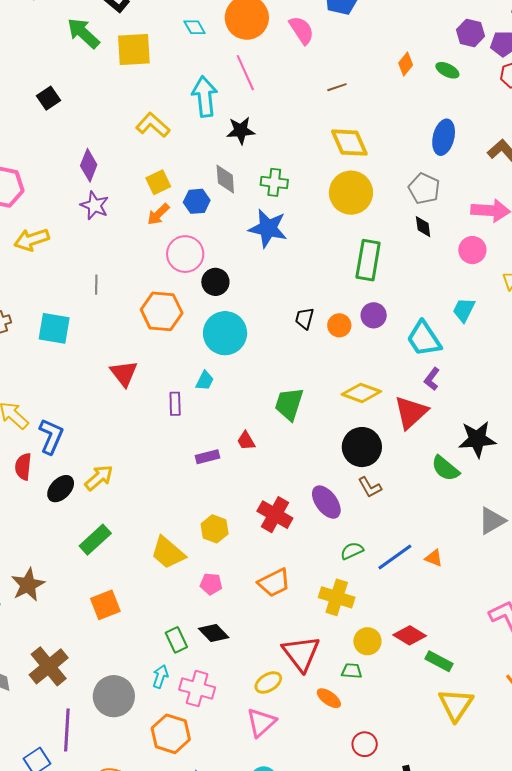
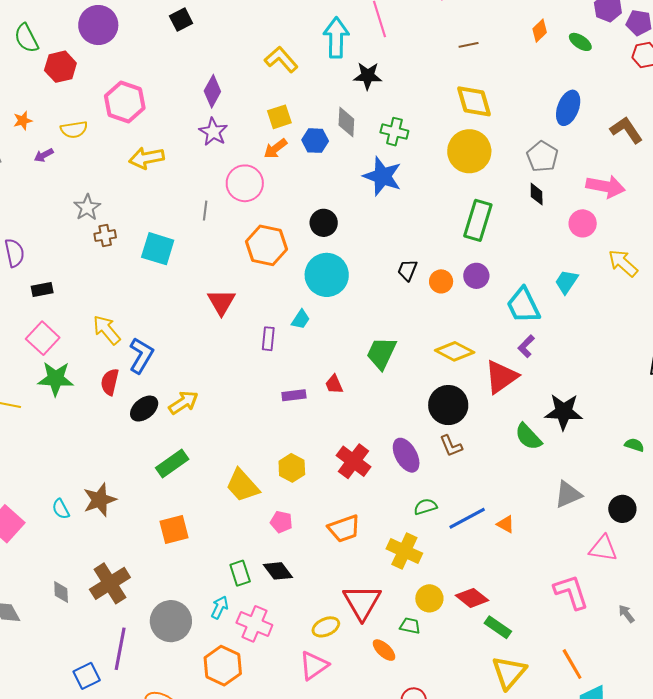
pink circle: (185, 254) -> (245, 183), moved

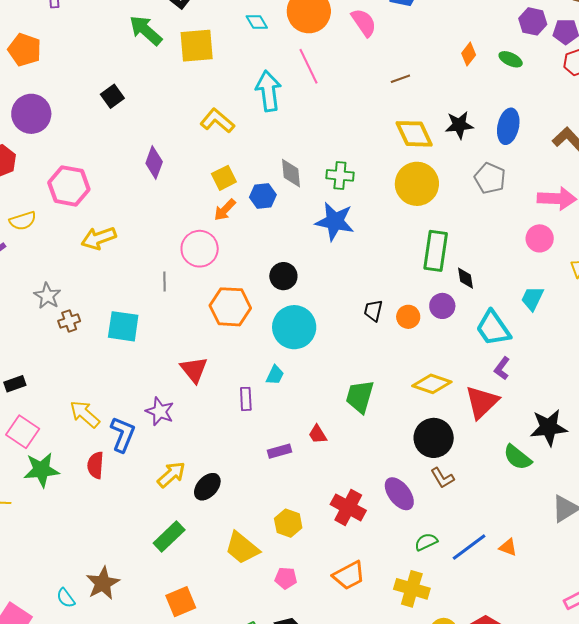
black star: (368, 76) -> (459, 125), moved
purple star: (213, 132) -> (160, 411), moved
black diamond: (537, 194) -> (465, 278), moved
black ellipse: (144, 409) -> (207, 487), moved

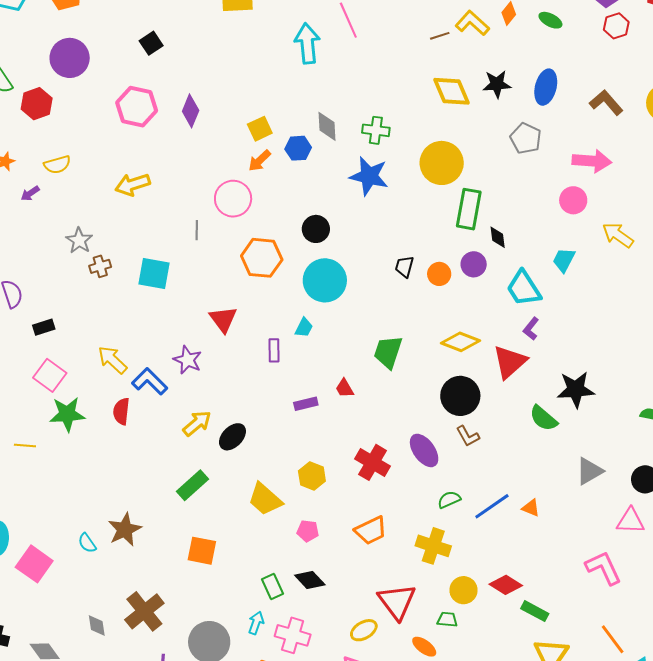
yellow L-shape: (217, 121) -> (472, 23), moved
yellow circle: (417, 184) -> (442, 163), moved
pink hexagon: (69, 186) -> (137, 107), moved
blue L-shape: (123, 434) -> (150, 381), turned -69
orange square: (181, 602) -> (202, 551), turned 32

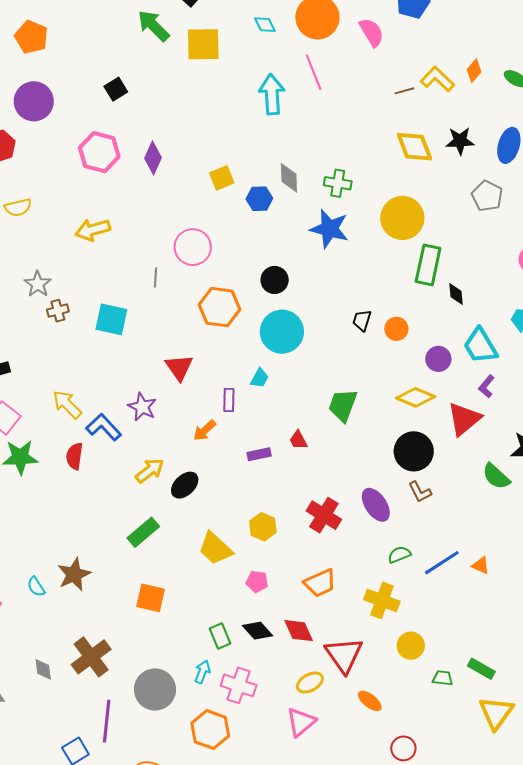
orange arrow: (260, 161) -> (205, 430), moved
purple circle: (474, 264) -> (438, 359), moved
red diamond: (506, 585) -> (299, 631), moved, turned 32
green trapezoid: (447, 620) -> (443, 678), moved

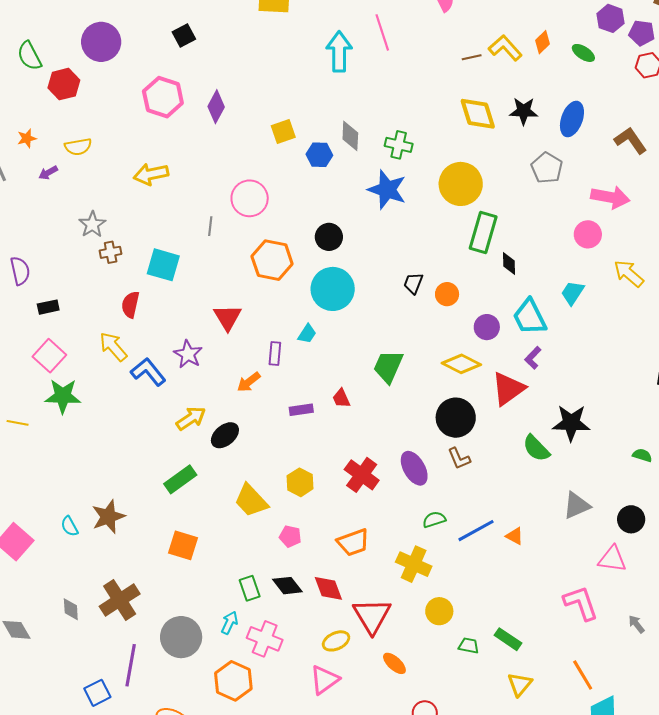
red semicircle: (74, 456) -> (130, 305), moved
yellow triangle: (496, 713) -> (520, 684), size x0.7

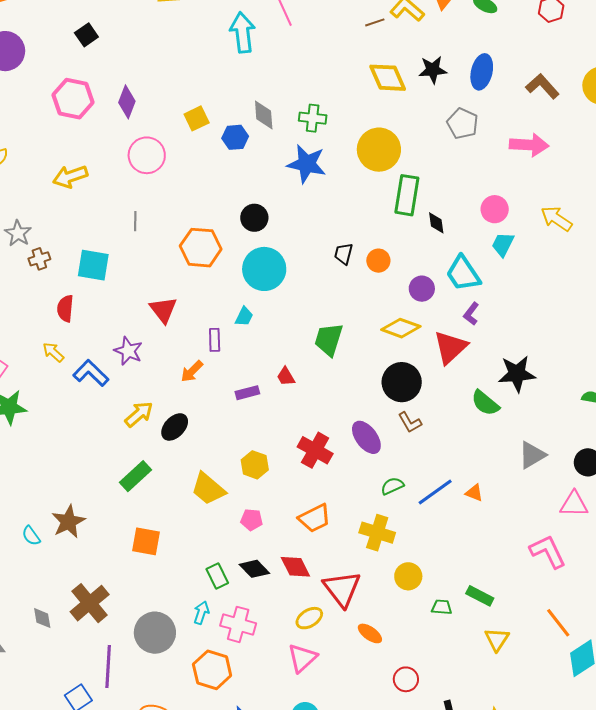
pink circle: (250, 198) -> (147, 155), moved
pink circle: (588, 234) -> (495, 209), moved
yellow arrow: (113, 347) -> (53, 352), size x0.7

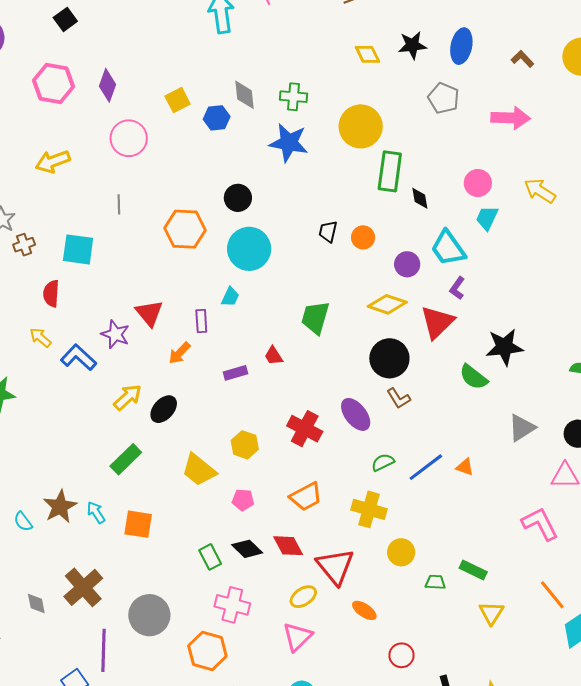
yellow diamond: (388, 78) -> (367, 54), size x0.7
brown L-shape: (542, 86) -> (522, 59), size x0.7
red triangle: (163, 310) -> (149, 313), moved
cyan arrow: (201, 613) -> (96, 512), moved, turned -50

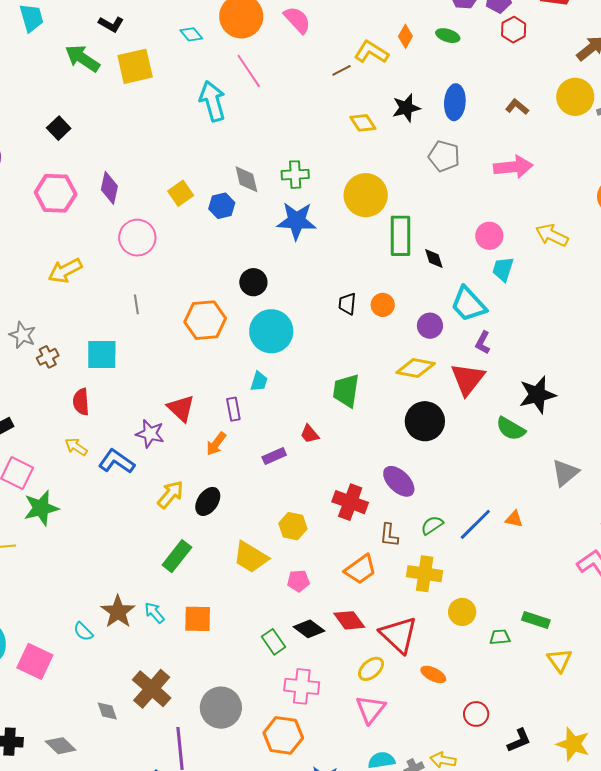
brown L-shape: (399, 398) -> (389, 535), moved, turned 45

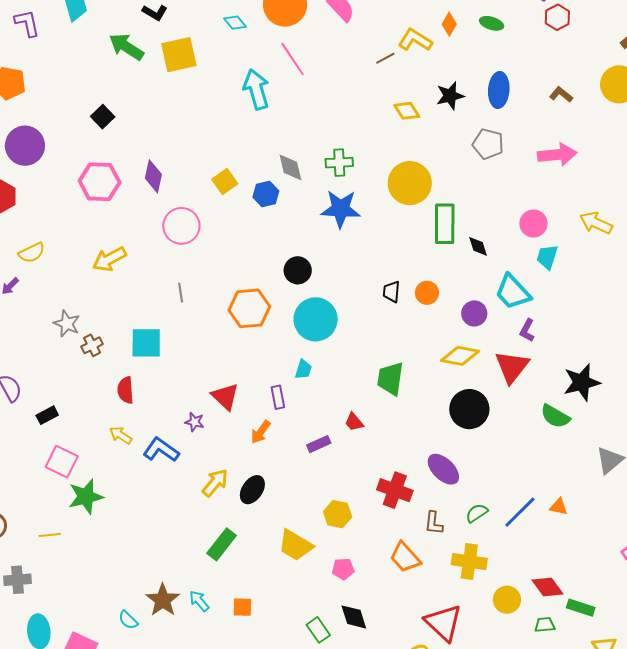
purple star: (150, 434) -> (195, 422), size x0.7
orange trapezoid: (360, 569) -> (405, 557), turned 84
orange square: (198, 619) -> (242, 607), size x0.7
red diamond: (349, 620) -> (548, 587), moved
black diamond: (309, 629) -> (354, 617), turned 36

